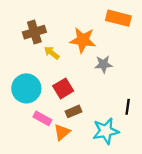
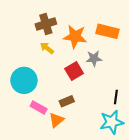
orange rectangle: (118, 18) -> (107, 31), moved
brown cross: (34, 32) -> (46, 24), moved
red square: (63, 88) -> (74, 71), moved
cyan star: (106, 131) -> (112, 122), moved

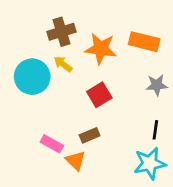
gray star: (94, 58) -> (157, 85), moved
cyan circle: (24, 80) -> (32, 77), moved
orange triangle: (56, 120) -> (76, 161), turned -35

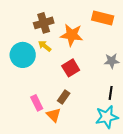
orange rectangle: (144, 42) -> (103, 18), moved
brown rectangle: (90, 135) -> (64, 97), turned -32
pink rectangle: (52, 144) -> (37, 103), turned 35

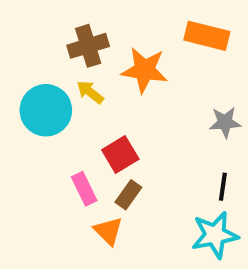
red square: (71, 68) -> (120, 155), moved
pink rectangle: (37, 103) -> (84, 189), moved

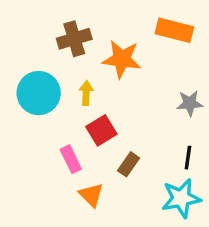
yellow arrow: (90, 92) -> (86, 93), moved, turned 55
brown rectangle: (128, 195) -> (129, 164), moved

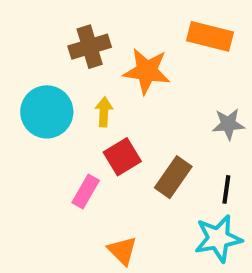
pink rectangle: (71, 159) -> (86, 191), turned 56
brown rectangle: (129, 164) -> (173, 177), moved, size x1.4
orange triangle: (91, 195) -> (122, 251), moved

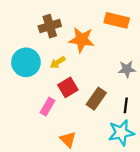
yellow arrow: (104, 112) -> (58, 62), turned -126

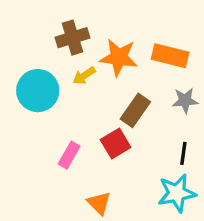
orange rectangle: (117, 20) -> (170, 56), moved
yellow arrow: (58, 62) -> (84, 76), moved
red square: (68, 87) -> (116, 143), moved
brown rectangle: (96, 99) -> (135, 110), moved

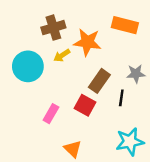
orange rectangle: (170, 56) -> (125, 25), moved
red square: (116, 143) -> (85, 105), turned -30
black line: (183, 153) -> (121, 98), moved

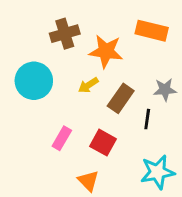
yellow arrow: (62, 55) -> (88, 85), moved
red square: (85, 105) -> (103, 143), moved

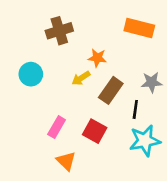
orange star: (106, 51) -> (97, 58), moved, size x0.6
cyan circle: (34, 81) -> (31, 74), size x0.7
cyan star: (158, 172) -> (145, 141), moved
orange triangle: (88, 181) -> (66, 161), moved

